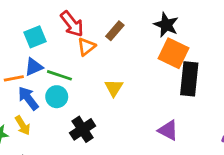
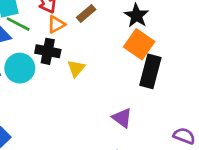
green line: (59, 75) -> (18, 24), moved
cyan circle: (57, 97) -> (20, 68), size x1.4
black cross: (83, 129) -> (48, 51), moved, turned 35

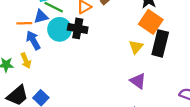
cyan circle: (20, 68) -> (60, 29), moved
yellow triangle: (76, 68) -> (136, 47), moved

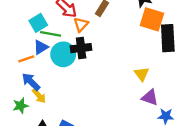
blue arrow: (33, 40) -> (31, 82), moved
yellow triangle: (136, 47) -> (142, 74), moved
purple triangle: (138, 81) -> (150, 97), moved

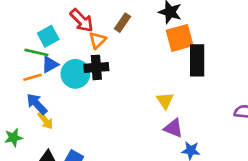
orange square: (152, 19) -> (180, 38), turned -35
green line: (51, 34) -> (36, 52), moved
green star: (20, 106) -> (13, 138), moved

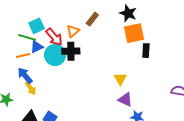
red arrow: (82, 20) -> (54, 37), moved
black rectangle: (197, 60) -> (146, 51), size x0.6

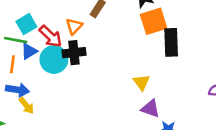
black rectangle: (146, 51) -> (171, 42), size x1.5
orange line: (23, 56) -> (12, 64), turned -64
blue arrow: (25, 75) -> (18, 90), turned 144

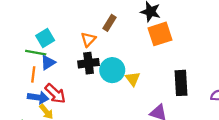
red arrow: (50, 36) -> (55, 94), moved
black rectangle: (171, 42) -> (181, 83), moved
cyan circle: (54, 59) -> (112, 70), moved
yellow triangle: (141, 82) -> (133, 79), moved

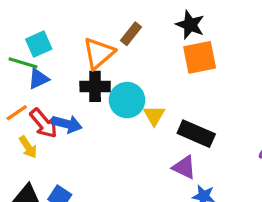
orange triangle: (88, 39) -> (99, 53), size x1.5
orange line: (33, 74) -> (17, 113), moved, turned 42
black rectangle: (181, 83) -> (196, 134), moved, turned -70
blue arrow: (38, 97) -> (67, 124), moved

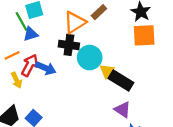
green line: (23, 63) -> (21, 22), turned 36
red arrow: (44, 123) -> (30, 65), turned -120
black rectangle: (196, 134) -> (121, 80), moved

